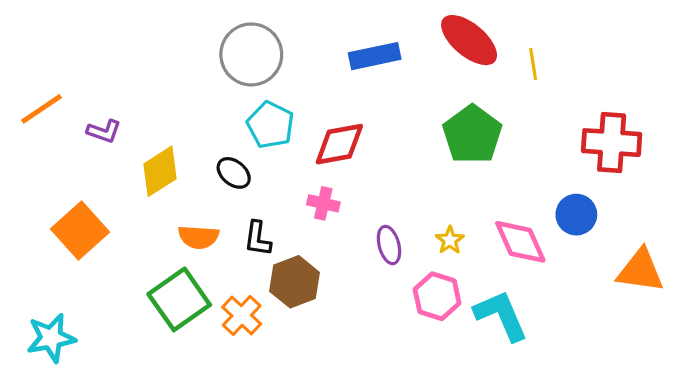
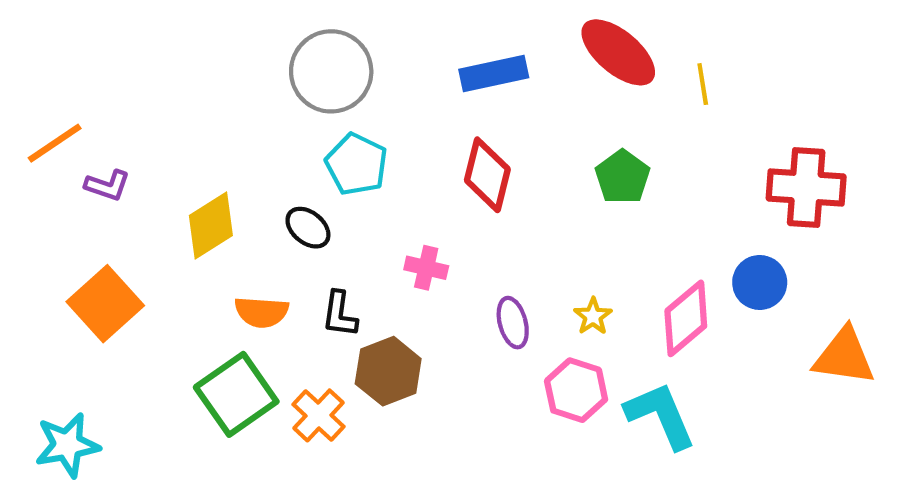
purple L-shape: (104, 131) -> (107, 185), moved
green pentagon: (472, 135) -> (622, 177), size x0.7
red diamond: (339, 144) -> (487, 175), moved, turned -66
pink diamond: (520, 242) -> (686, 318), turned 74

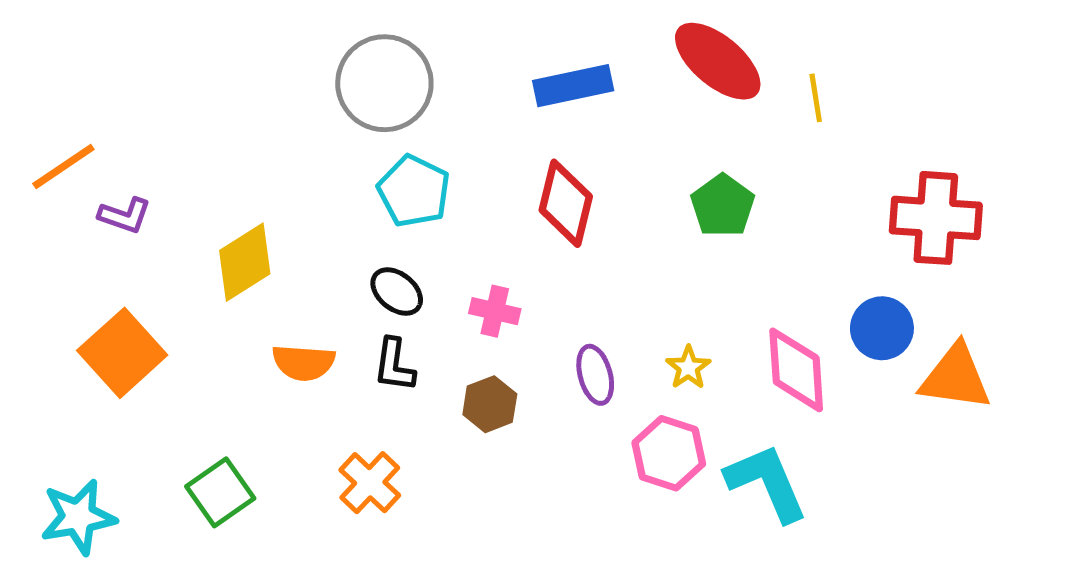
black ellipse: (308, 228) -> (397, 292), moved
pink diamond: (686, 318) -> (796, 370), turned -54
orange triangle: (844, 356) -> (955, 377), moved
brown hexagon: (388, 371) -> (490, 404), moved, size x0.7
green square: (236, 394) -> (220, 492), moved, size x0.7

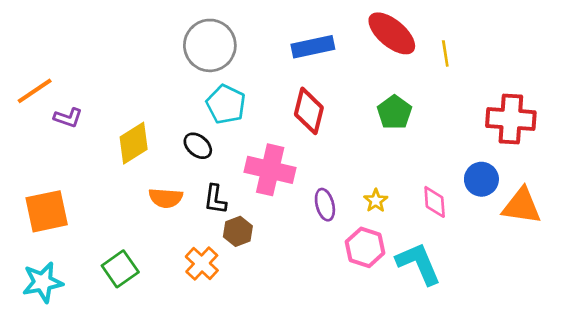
black ellipse: (397, 292) -> (198, 146), moved
pink cross: (495, 311) -> (270, 170), size x1.8
orange square: (122, 353) -> (47, 211), moved, turned 30
pink diamond: (796, 370) -> (435, 202), size x0.7
brown hexagon: (490, 404) -> (238, 231), moved

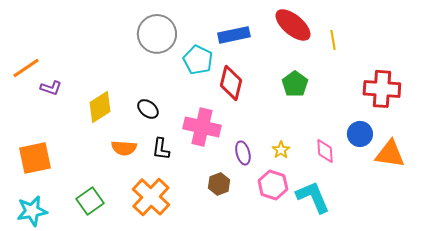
cyan pentagon: (226, 104) -> (198, 60), moved
brown hexagon: (238, 231) -> (219, 184), moved
orange cross: (202, 263) -> (151, 197), size x1.5

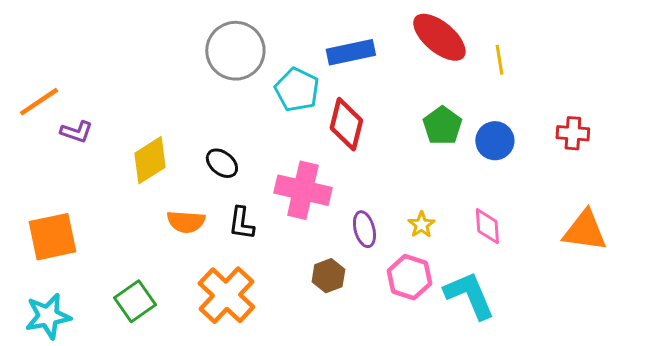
red cross: (382, 89) -> (573, 133), size x0.6
blue circle: (360, 134) -> (495, 141), moved

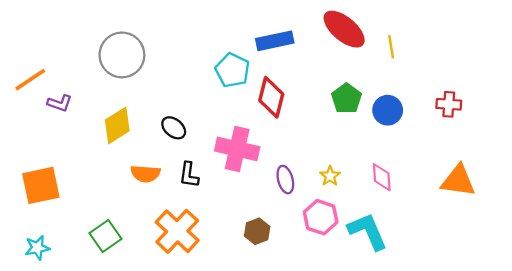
gray circle: (235, 51) -> (122, 55), moved
brown hexagon: (328, 276) -> (257, 231), moved
cyan star: (48, 316) -> (37, 248), size x0.7

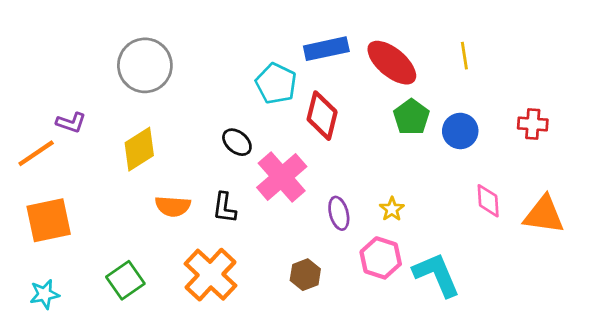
red ellipse: (344, 29) -> (392, 63), moved
orange line: (30, 80) -> (36, 153), moved
black ellipse: (174, 128) -> (237, 142), moved
pink cross: (237, 149) -> (282, 177), turned 36
pink diamond: (382, 177) -> (488, 201), moved

